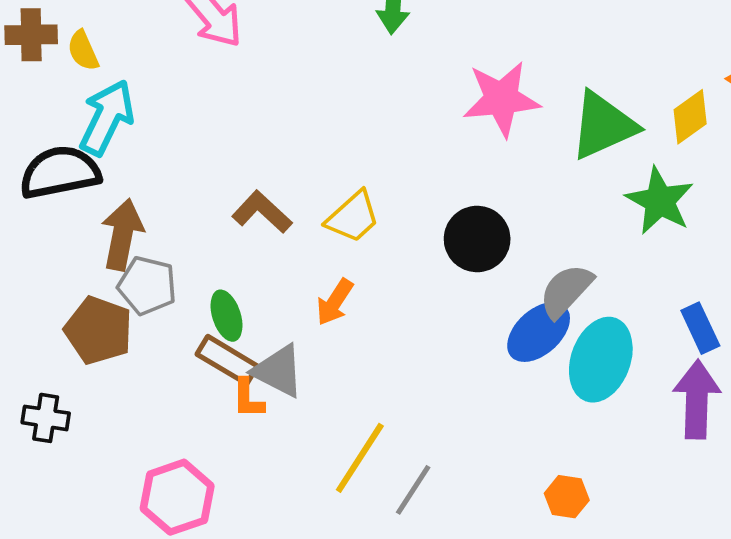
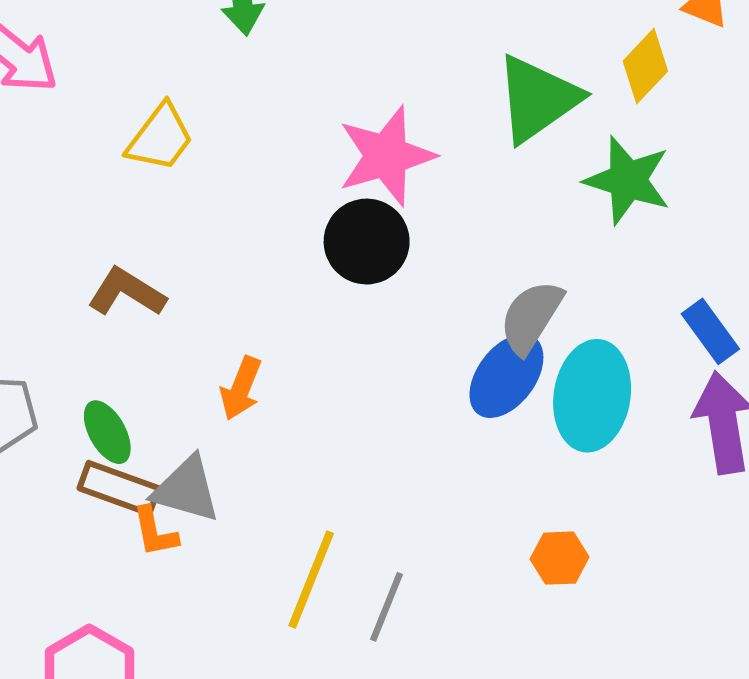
pink star: (501, 99) -> (386, 156), moved
yellow trapezoid: (353, 217) -> (160, 138), moved
black circle: (477, 239) -> (367, 242), moved
orange hexagon: (567, 497) -> (560, 558), moved

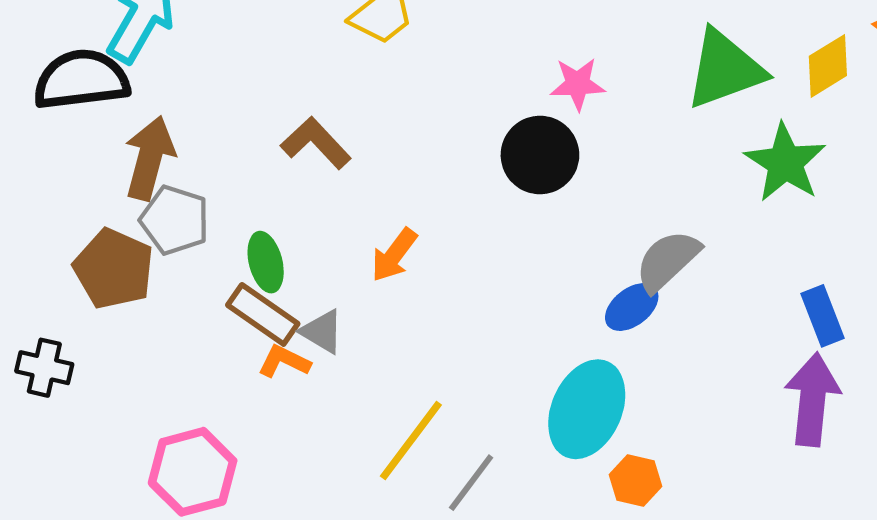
pink star: (386, 156) -> (578, 84), size x0.6
blue ellipse: (506, 376) -> (632, 307), size x0.7
cyan ellipse: (592, 396) -> (587, 409), moved
gray triangle: (186, 489) -> (322, 331), size x0.7
orange L-shape: (155, 532) -> (284, 361), turned 112

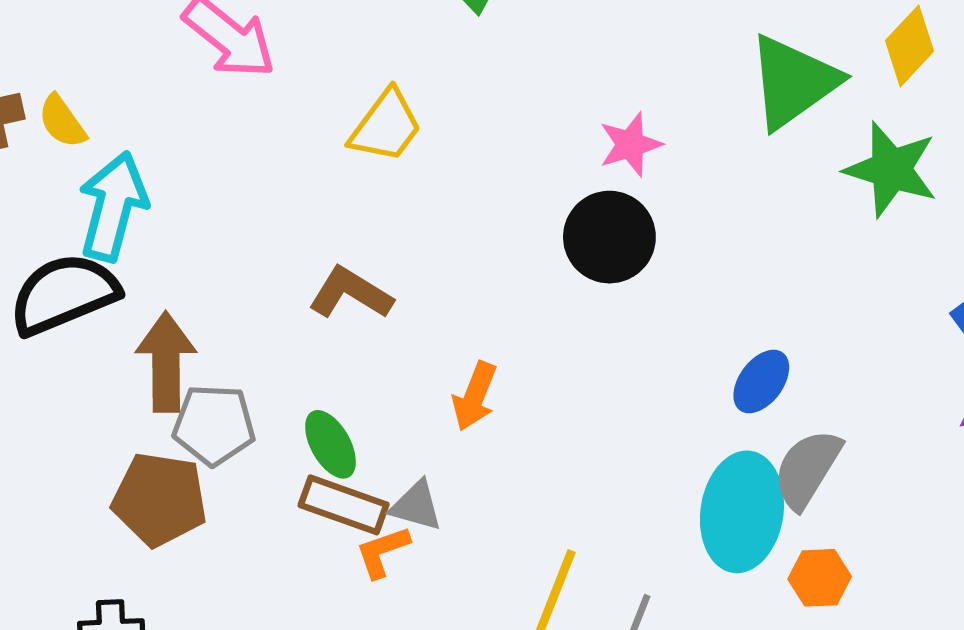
gray semicircle: (667, 261) -> (807, 469), moved
orange L-shape: (284, 361) -> (382, 552), turned -30

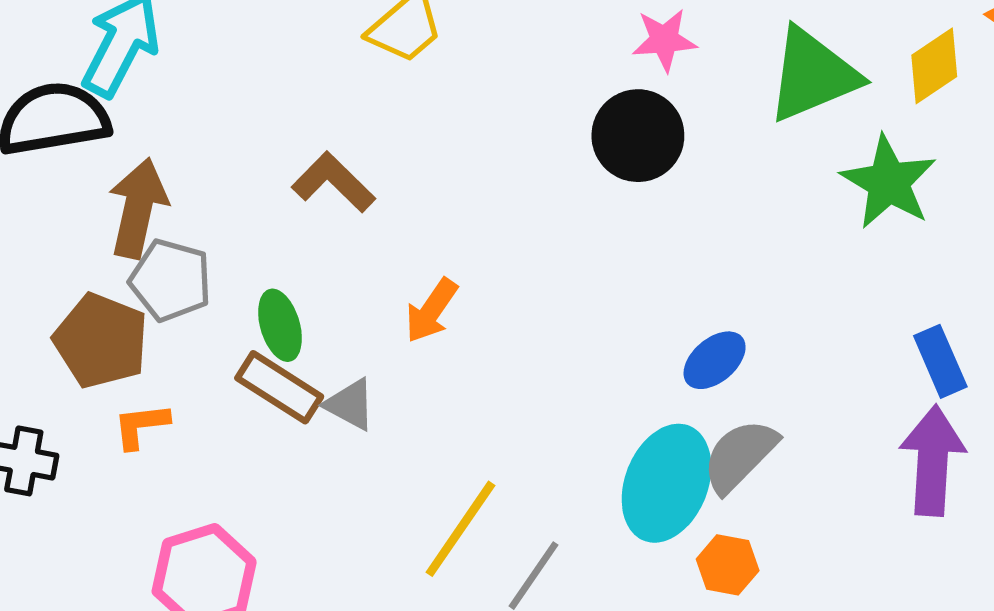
pink star: (630, 144) -> (664, 40), moved
black circle: (609, 237) -> (638, 136), moved
orange L-shape: (382, 552) -> (141, 426), moved

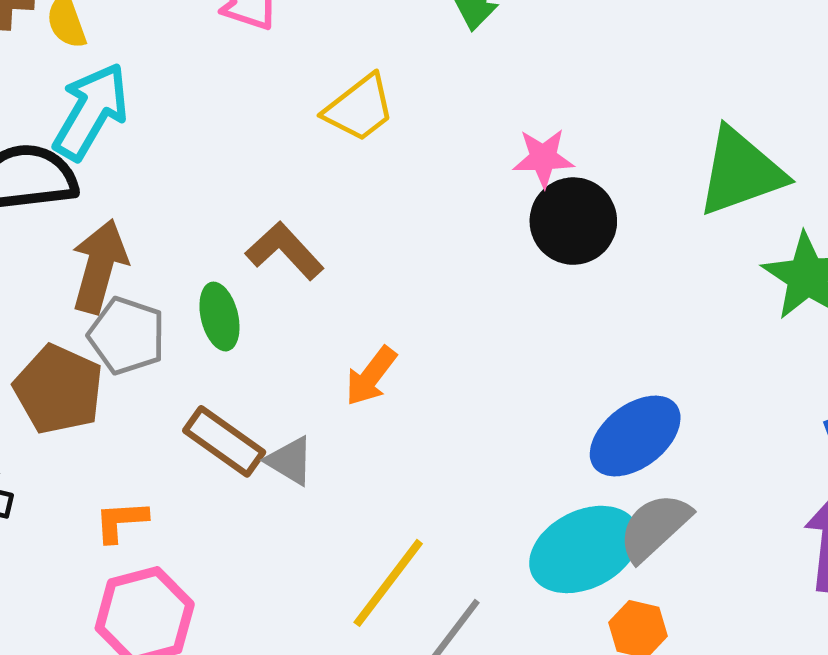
pink star: (664, 40) -> (543, 158), moved
green ellipse: (280, 325) -> (219, 317), moved
blue ellipse: (715, 360) -> (635, 436), size x1.5
orange L-shape: (141, 426) -> (121, 521), moved
cyan ellipse: (667, 483) -> (584, 549), turned 39

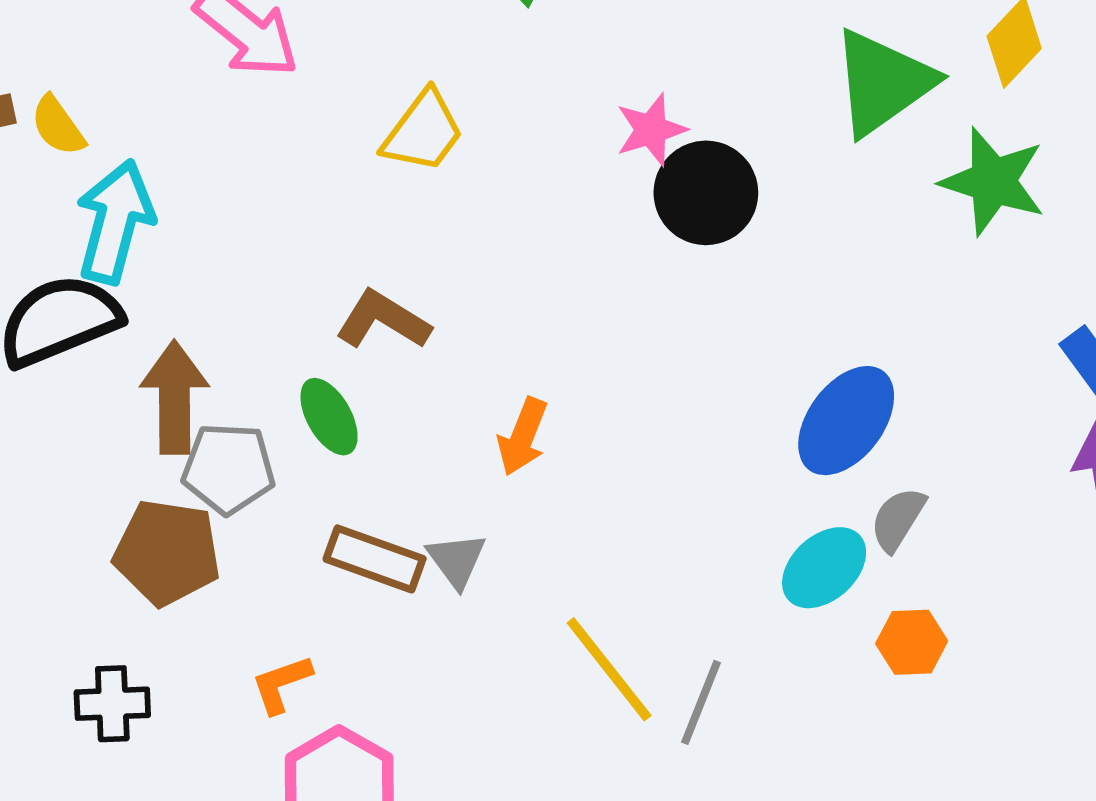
gray triangle: (290, 461) -> (457, 560), turned 38
gray semicircle: (655, 527) -> (898, 519), size x0.7
cyan ellipse: (584, 549) -> (824, 568), size x0.7
yellow line: (388, 583) -> (609, 669), turned -60

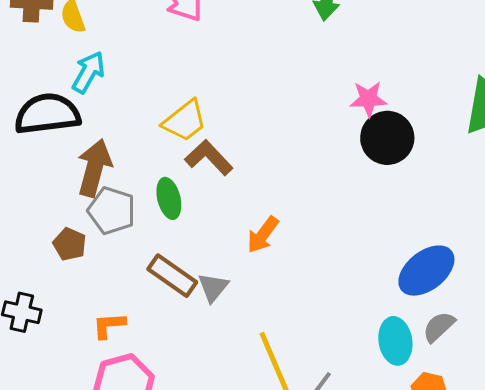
yellow trapezoid: (423, 132) -> (185, 121), moved
cyan arrow: (115, 222) -> (88, 72), size x0.7
brown pentagon: (167, 552) -> (70, 244), size x0.6
cyan ellipse: (824, 568) -> (395, 341), turned -72

